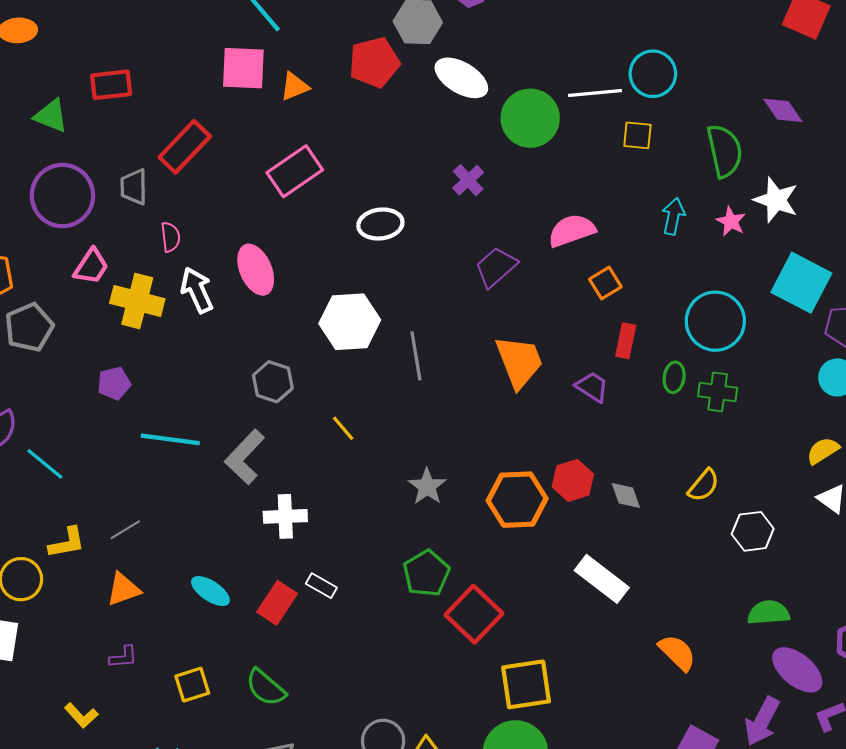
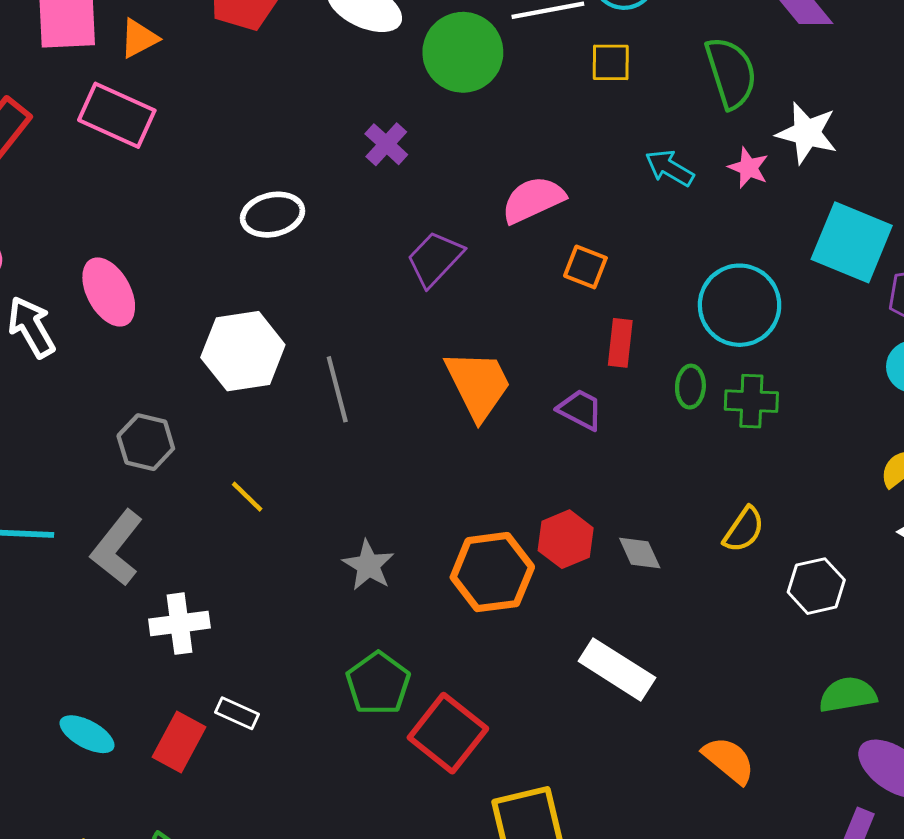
pink rectangle: (295, 171) -> (117, 115), moved, turned 64
cyan arrow: (673, 216) -> (670, 168), turned -66
orange square: (605, 283) -> (585, 267), turned -32

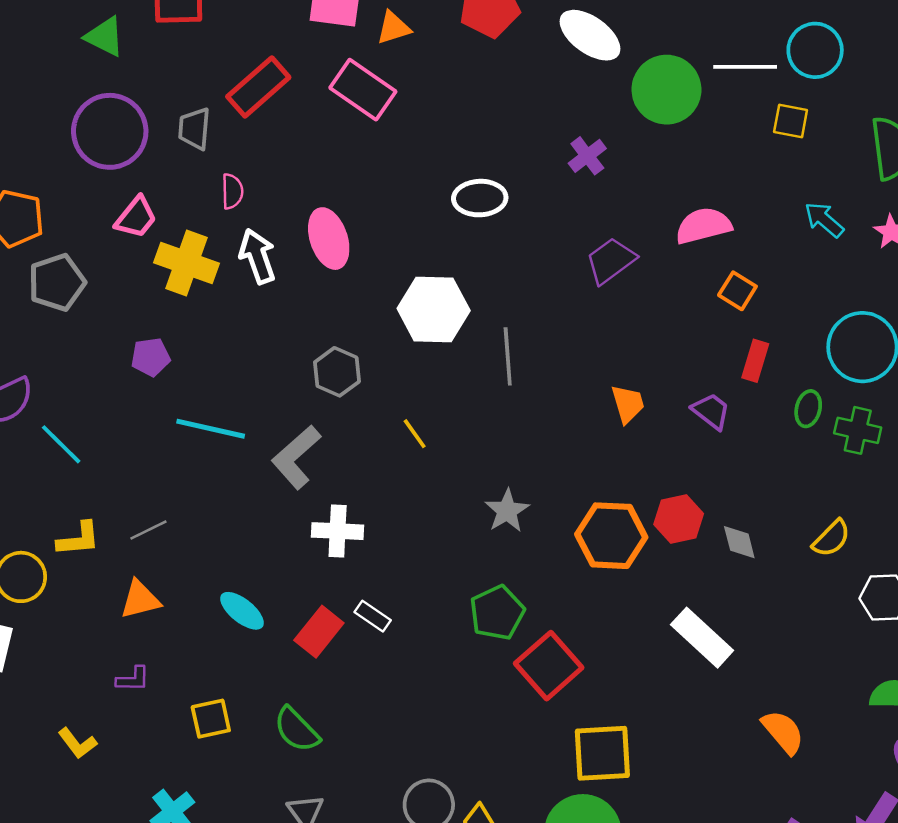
orange trapezoid: (478, 384) -> (628, 404), moved, size x0.6

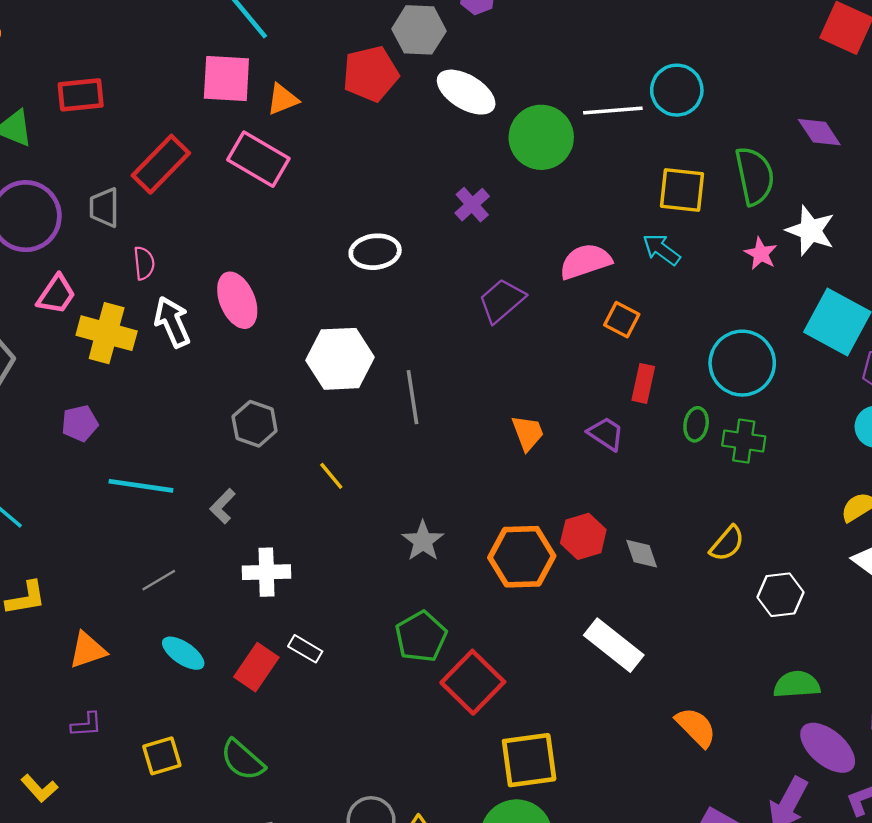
yellow square: (791, 121) -> (682, 190), moved, size x1.4
cyan arrow: (824, 220) -> (661, 249), moved
gray L-shape: (296, 457) -> (223, 506), size x0.6
gray line: (148, 530) -> (159, 580), moved

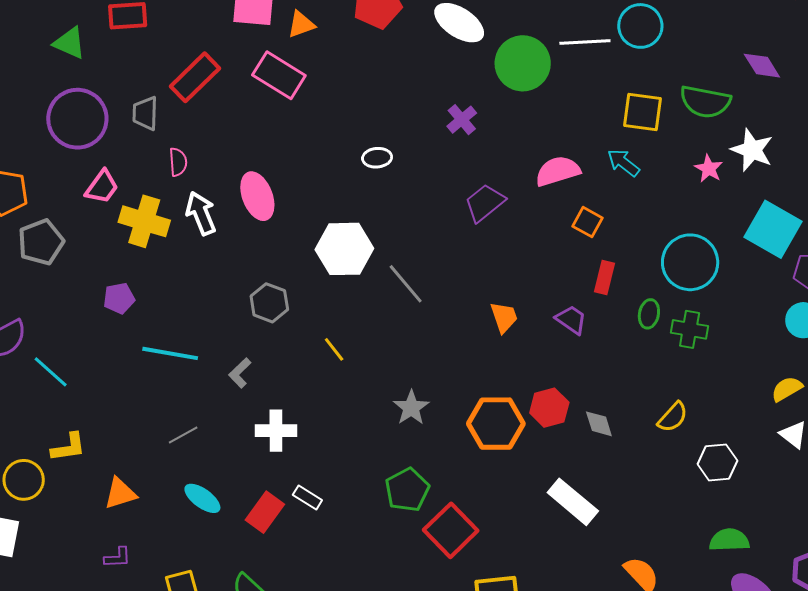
green semicircle: (755, 176) -> (705, 102), turned 111
white ellipse: (375, 252) -> (377, 158), size x0.7
gray line: (412, 397) -> (406, 284), turned -33

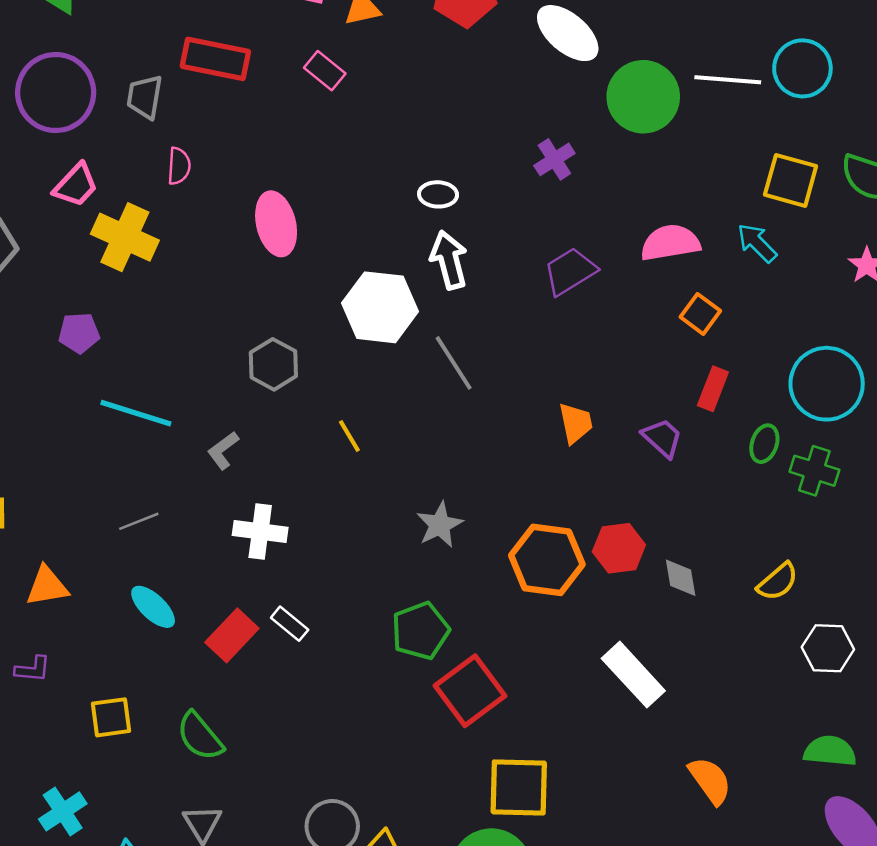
pink rectangle: (279, 75) -> (325, 71), size x0.6
red rectangle: (195, 77) -> (215, 59), turned 48
white arrow: (201, 213) -> (449, 260), moved

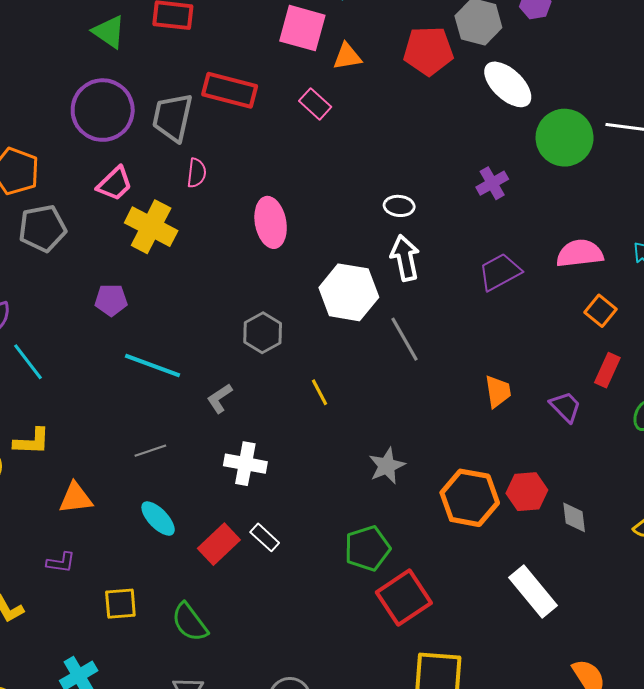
gray trapezoid: (145, 97) -> (172, 117), size x1.4

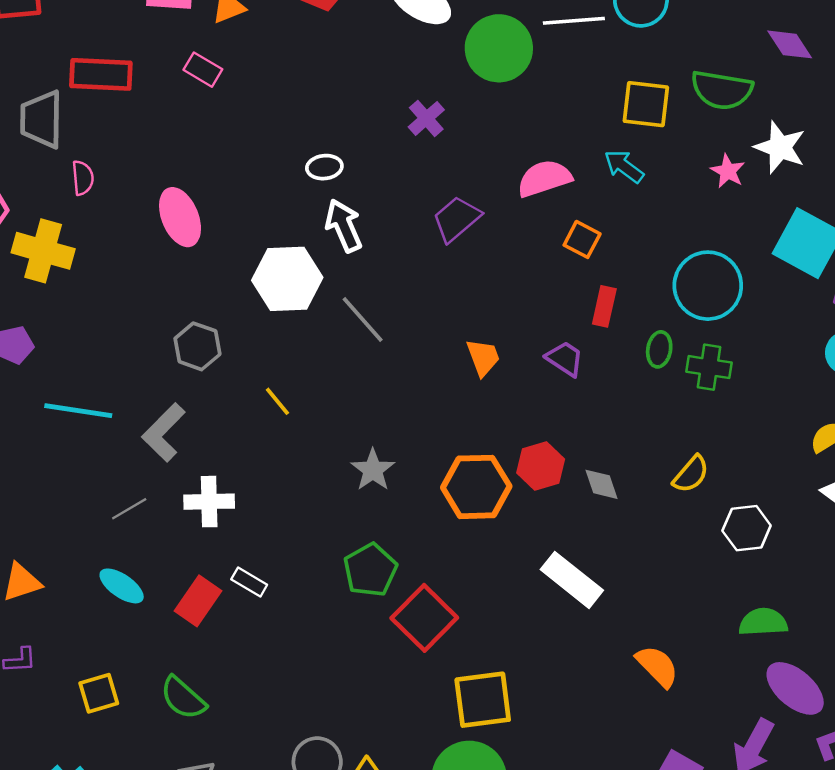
gray L-shape: (220, 398) -> (164, 432), size x1.6
gray line: (150, 451) -> (129, 509), moved

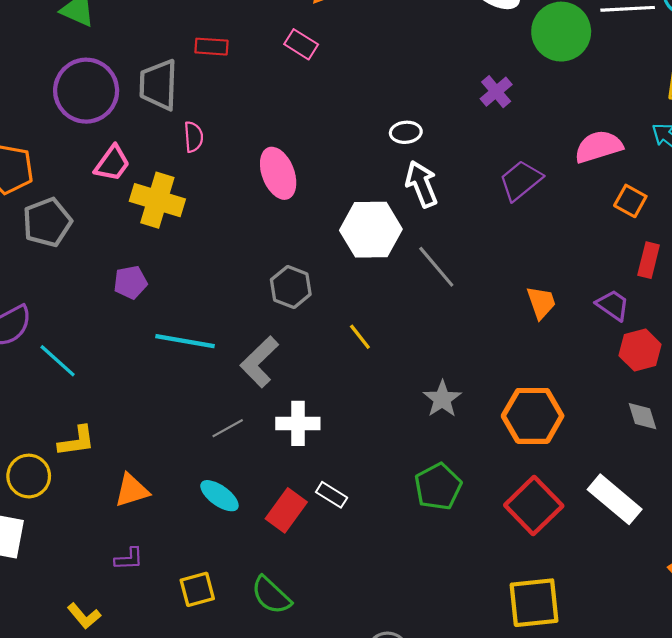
red rectangle: (101, 74) -> (212, 47), size x0.6
red hexagon: (541, 466) -> (640, 350), moved
red square: (424, 618) -> (534, 506), moved

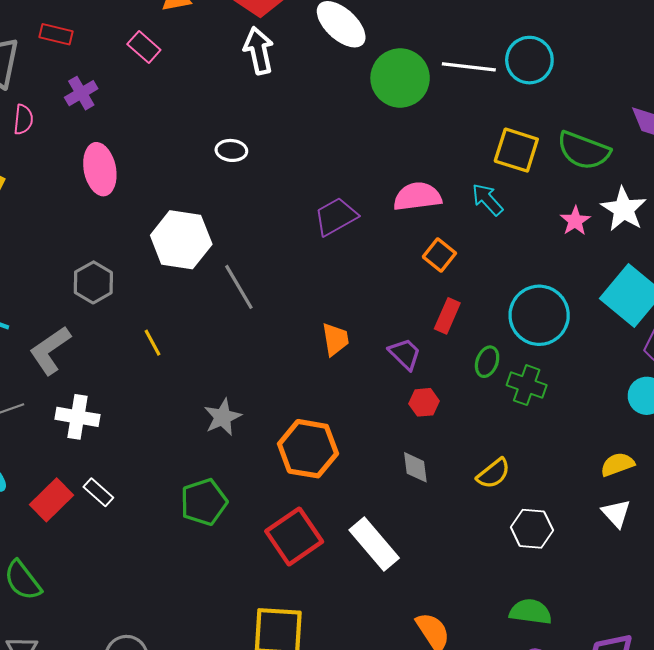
purple cross: (496, 92) -> (81, 93), moved
white arrow: (422, 184) -> (259, 51), moved
red hexagon: (640, 350) -> (424, 402), size x0.7

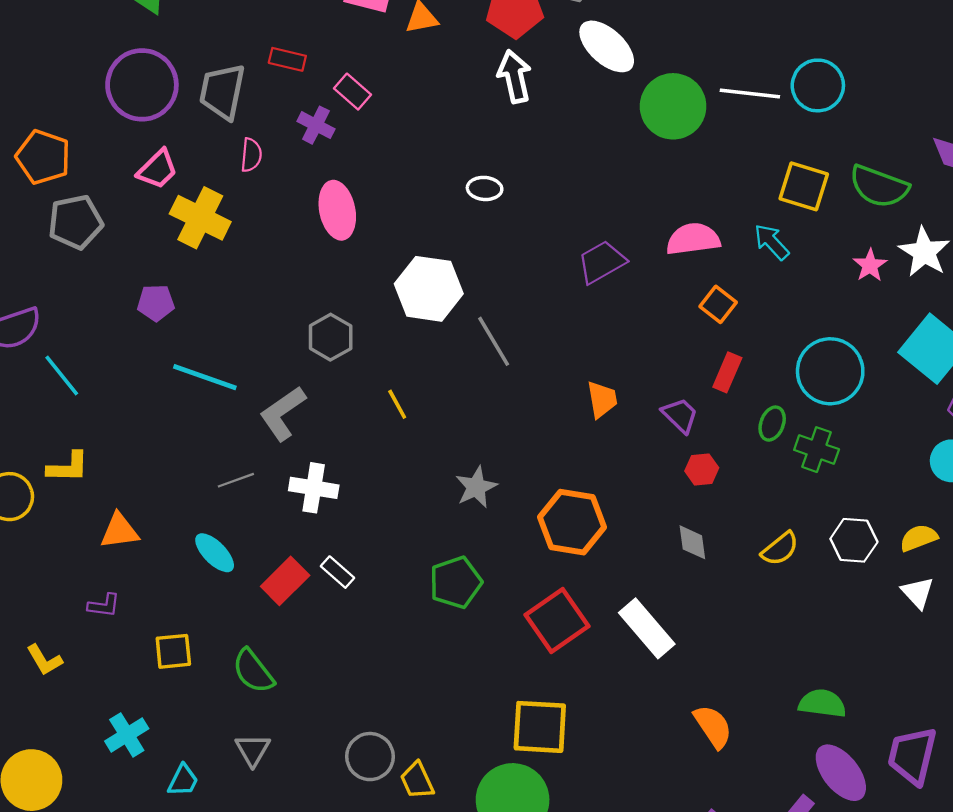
pink rectangle: (144, 47) -> (352, 92), moved
purple cross: (81, 93) -> (316, 125), turned -32
white hexagon: (532, 529) -> (854, 540), moved

